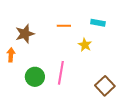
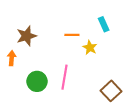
cyan rectangle: (98, 23) -> (104, 24), turned 56
orange line: (64, 26) -> (72, 35), moved

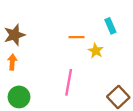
brown star: (26, 36) -> (14, 35), moved
green circle: (37, 81) -> (19, 97), moved

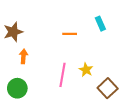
yellow star: (96, 51) -> (86, 70), moved
orange arrow: (12, 62) -> (23, 56), moved

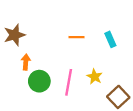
cyan rectangle: (100, 24) -> (110, 39), moved
green circle: (17, 88) -> (39, 81), moved

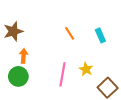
orange line: (77, 37) -> (70, 33), turned 56
green circle: (39, 81) -> (18, 76), moved

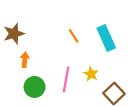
cyan rectangle: (100, 35) -> (106, 38), size x1.6
green circle: (18, 76) -> (35, 87), moved

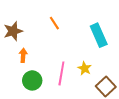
orange line: (74, 36) -> (54, 23), moved

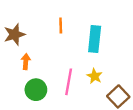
orange line: (54, 23) -> (61, 25), turned 32
cyan rectangle: (99, 35) -> (95, 39), moved, turned 30

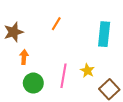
orange line: (61, 25) -> (56, 24), turned 32
cyan rectangle: (95, 39) -> (104, 34), moved

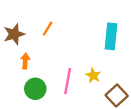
orange line: (56, 24) -> (48, 29), moved

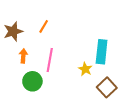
cyan rectangle: (111, 36) -> (102, 52), moved
pink line: (68, 81) -> (50, 60), moved

